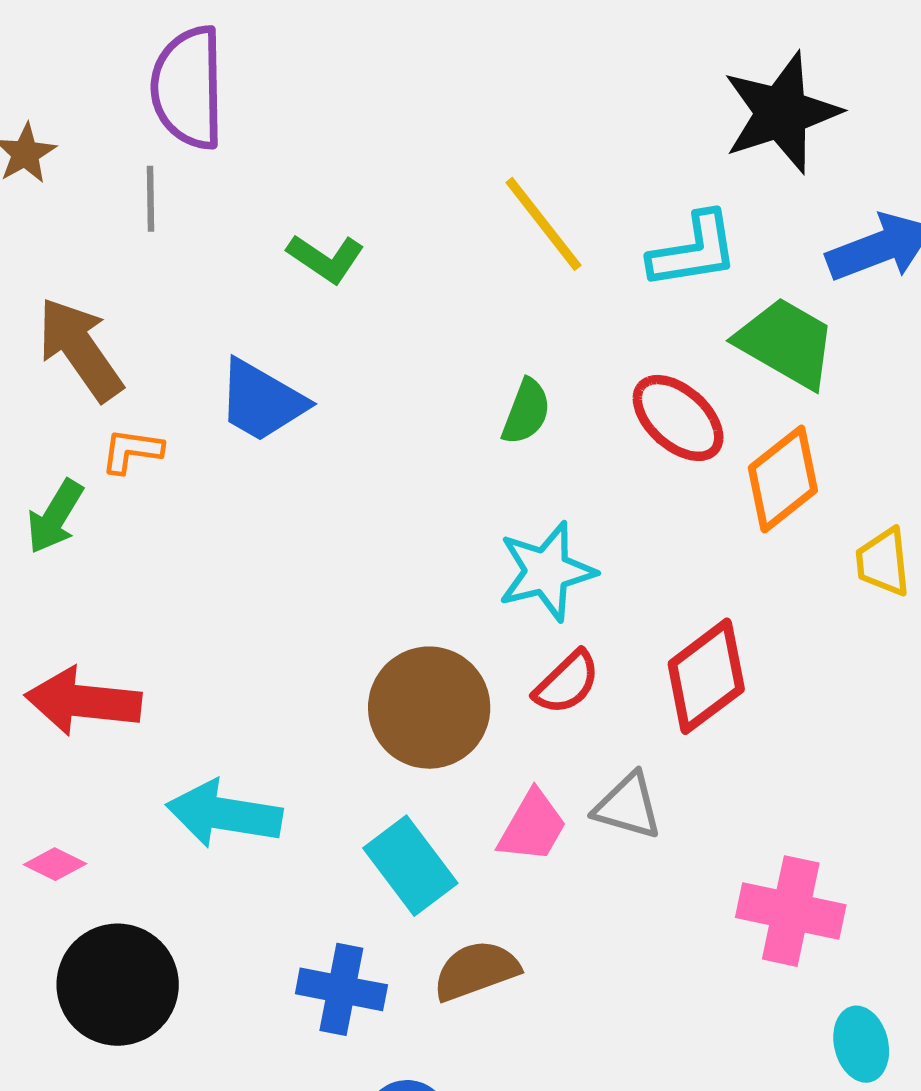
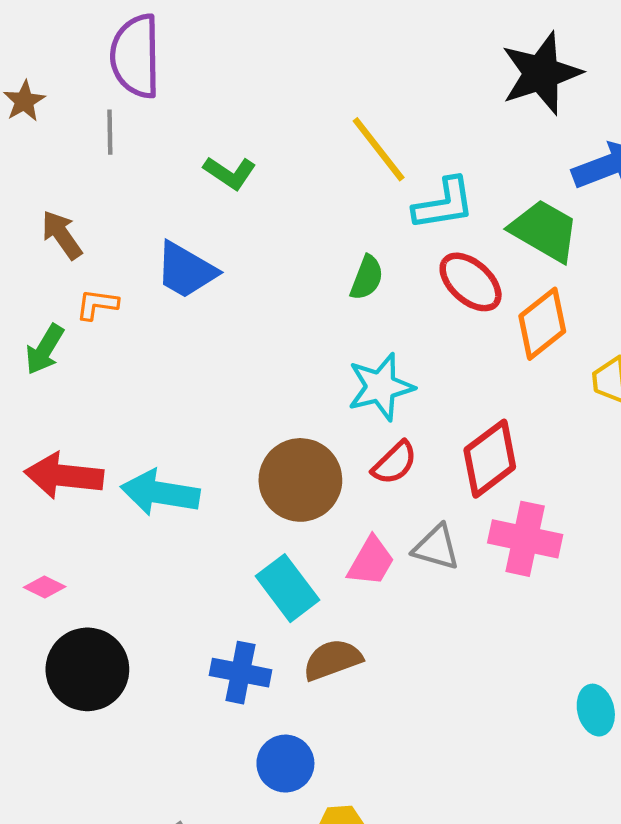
cyan L-shape: (694, 250) -> (444, 204), moved
brown arrow: (80, 349) -> (62, 235), size x0.7
cyan arrow: (224, 814) -> (160, 493), moved
pink cross: (791, 911) -> (525, 539), moved

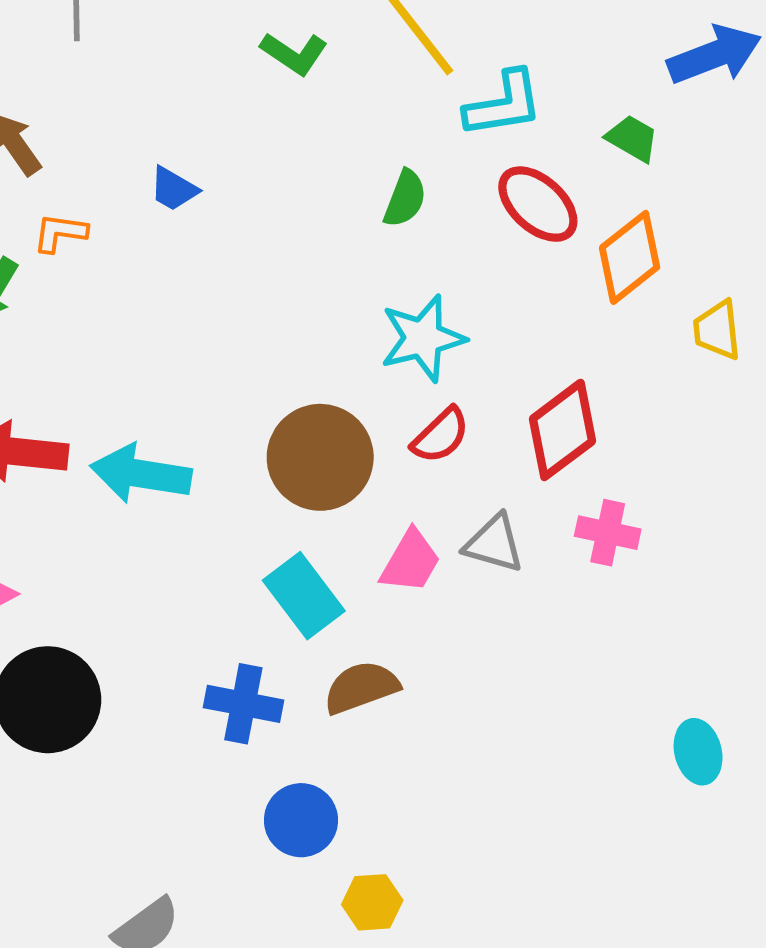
green L-shape: (230, 173) -> (294, 53), moved
green trapezoid: (544, 231) -> (632, 138), size x0.6
blue trapezoid: (186, 270) -> (174, 189), size x0.6
pink cross: (525, 539) -> (608, 533), size x0.7

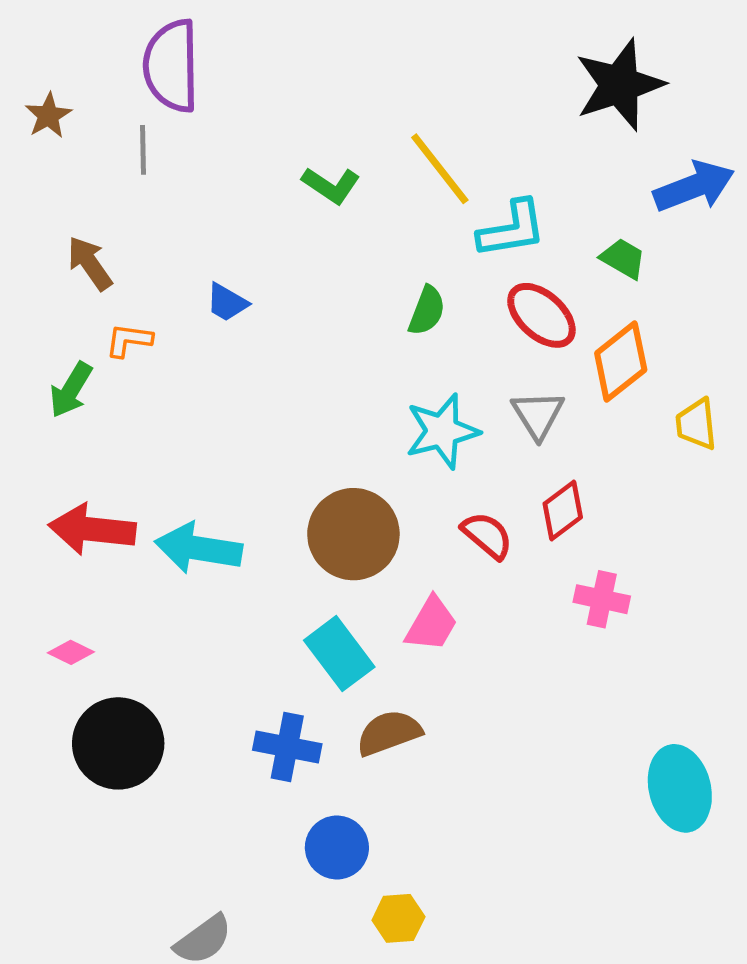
red diamond: (563, 430) -> (563, 510), size x0.7
red semicircle: (441, 435) -> (487, 535), moved, turned -96
gray triangle: (494, 544) -> (538, 415), moved, turned 42
cyan ellipse: (698, 752) -> (680, 788), size x1.5

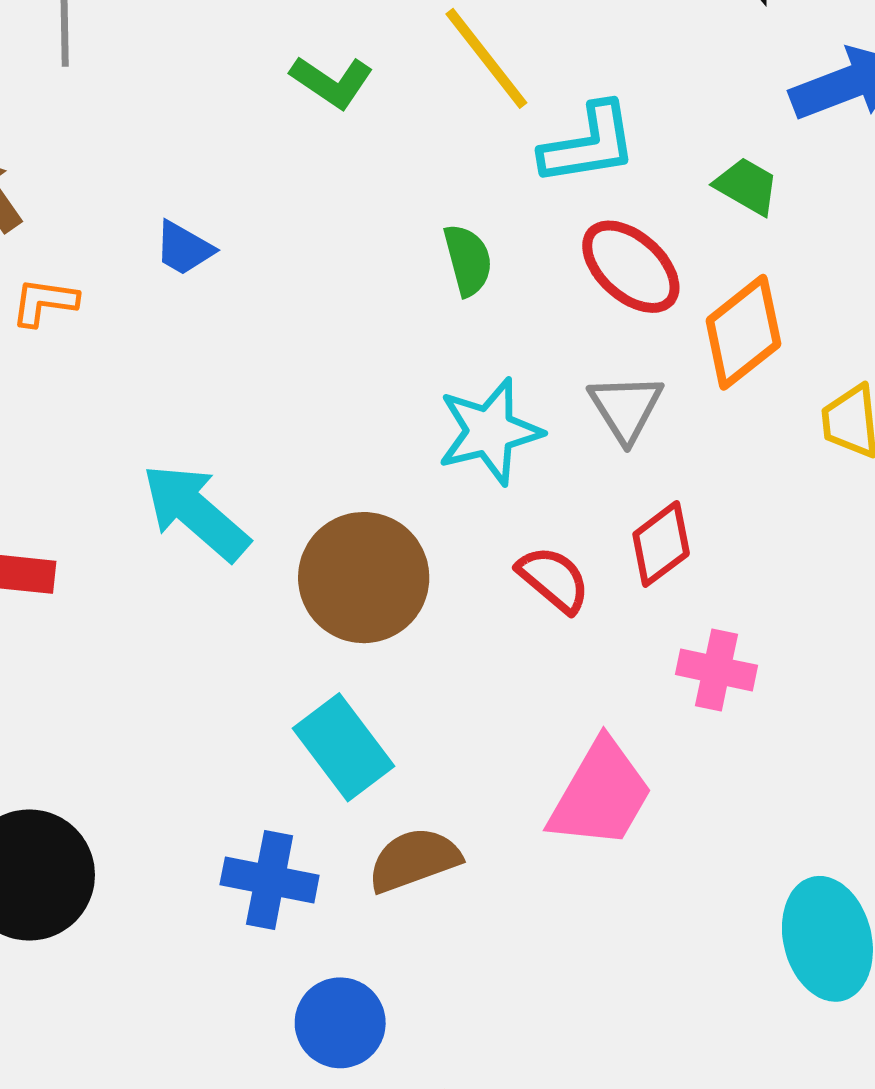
green semicircle: (427, 311) -> (468, 260), turned -36
cyan arrow: (199, 548) -> (196, 512), moved, turned 32
pink trapezoid: (432, 624) -> (601, 794), moved, size x1.4

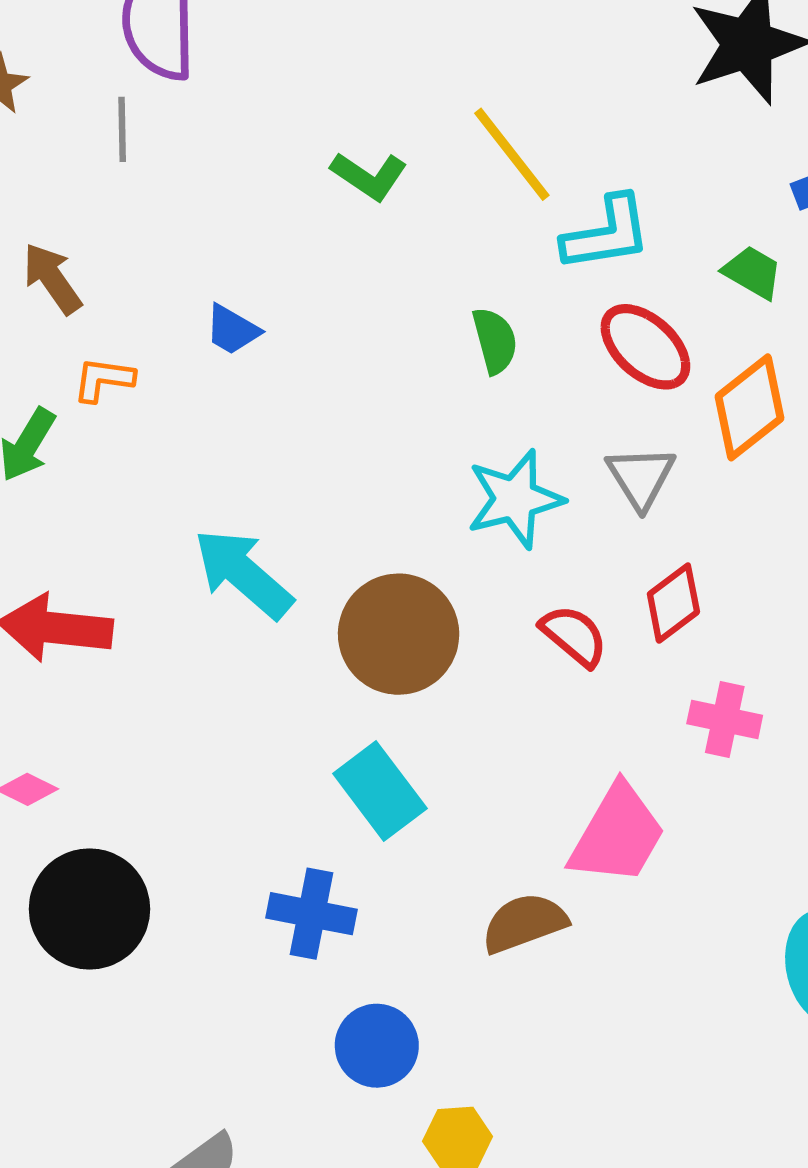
brown semicircle: (414, 860) -> (524, 923), moved

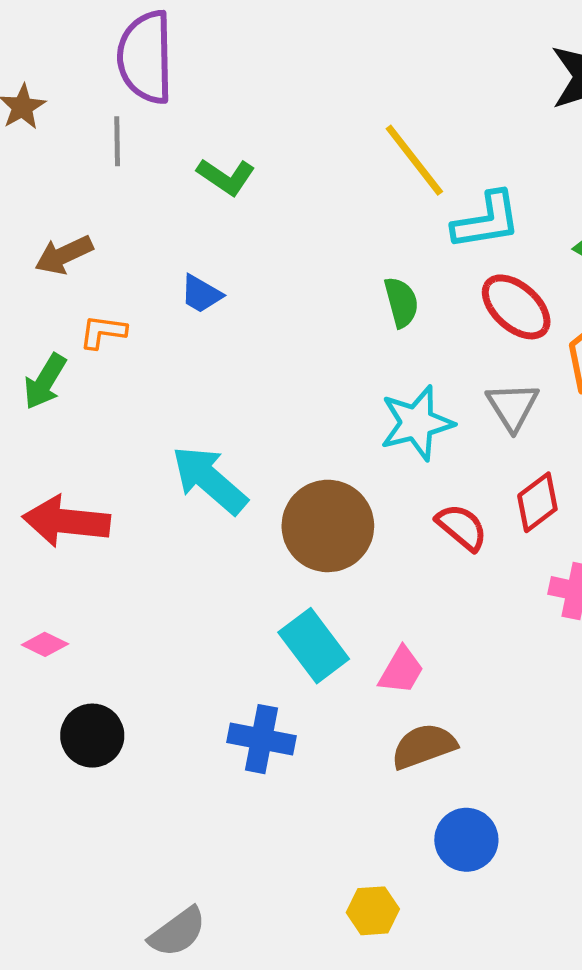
green L-shape: (369, 176) -> (226, 177), moved
brown arrow: (52, 278) -> (64, 255), turned -80
pink trapezoid: (618, 834) -> (401, 670), moved, size x0.6
black circle: (89, 909) -> (92, 736), size x0.7
blue circle: (377, 1046) -> (466, 840), moved

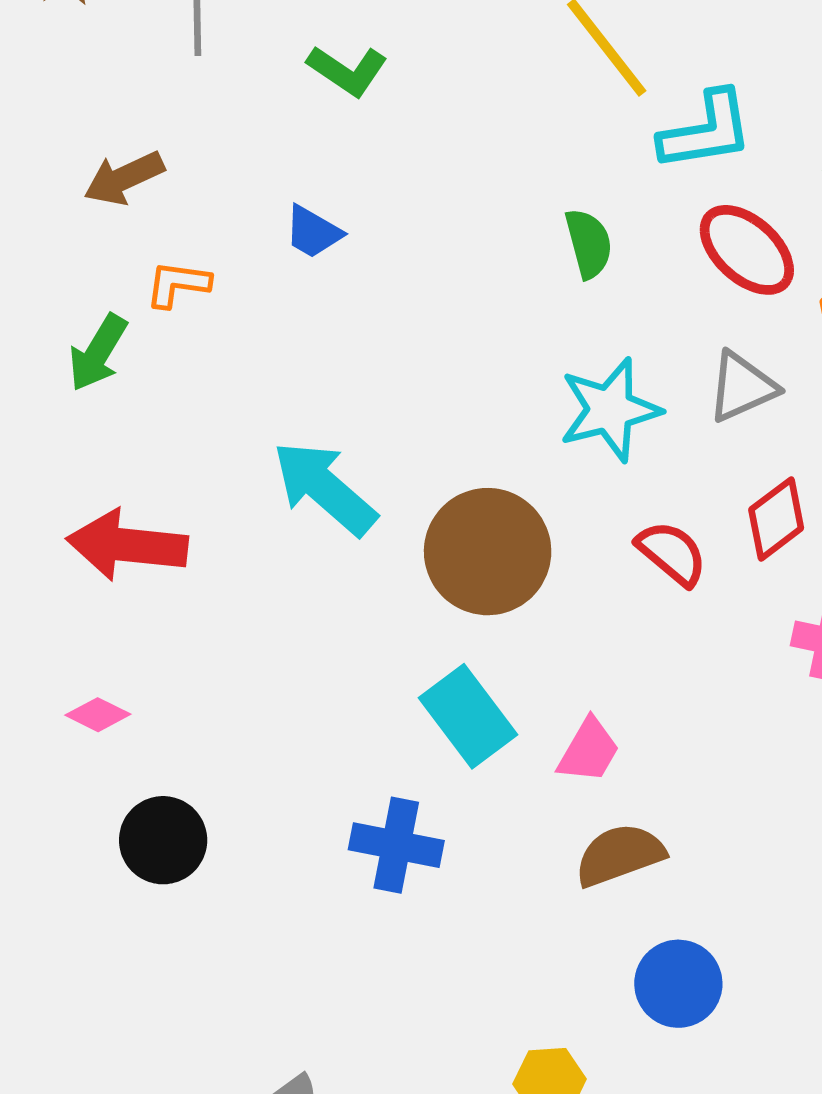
gray triangle: (513, 406) -> (742, 387), turned 38

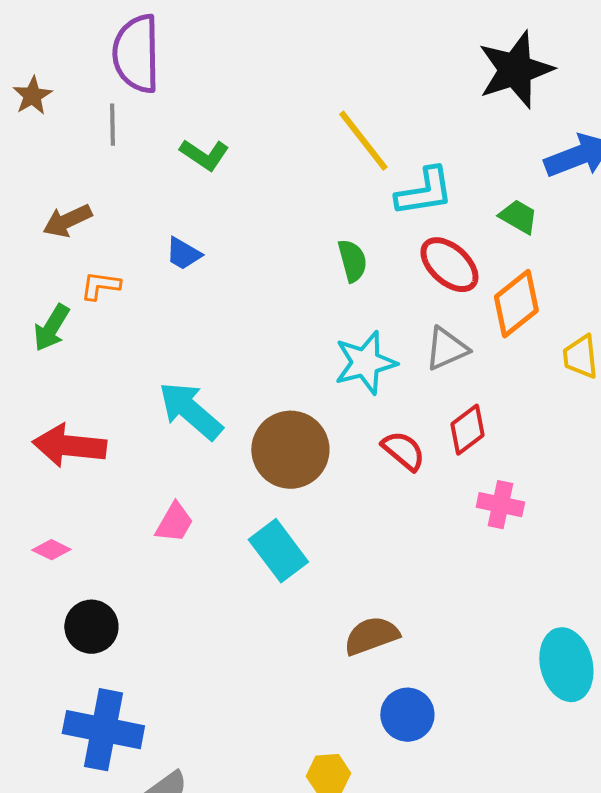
pink trapezoid: (589, 751) -> (174, 523), moved
blue cross: (396, 845) -> (103, 730), moved, size x1.4

